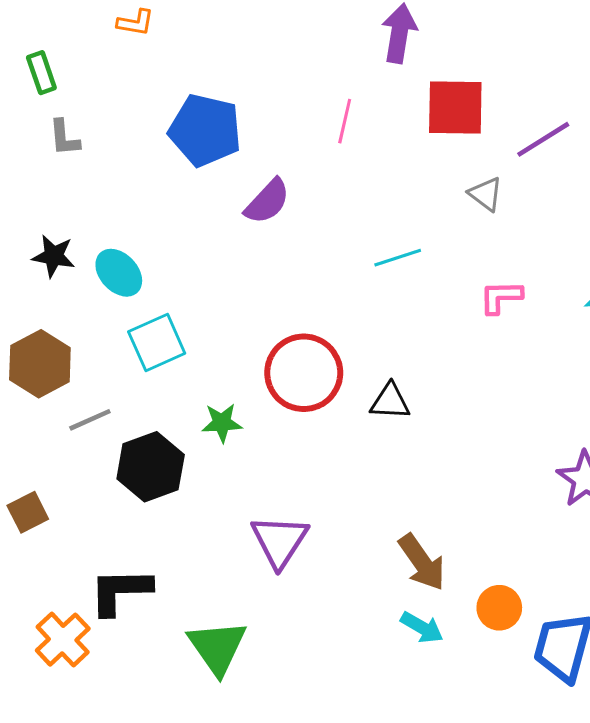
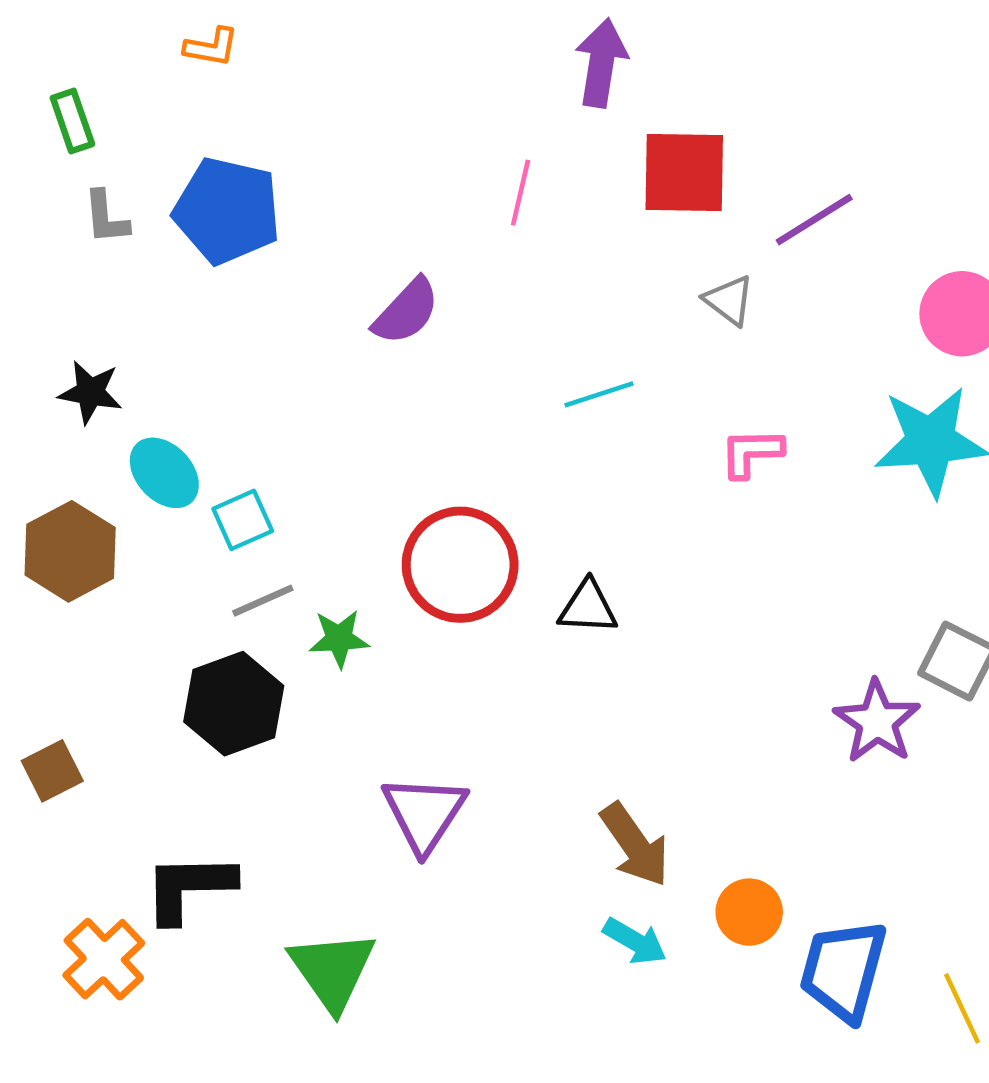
blue pentagon: (205, 130) -> (227, 211), moved
cyan ellipse: (119, 273) -> (164, 473), moved
cyan square: (157, 342) -> (243, 520), size x0.7
gray line: (90, 420) -> (263, 601), moved

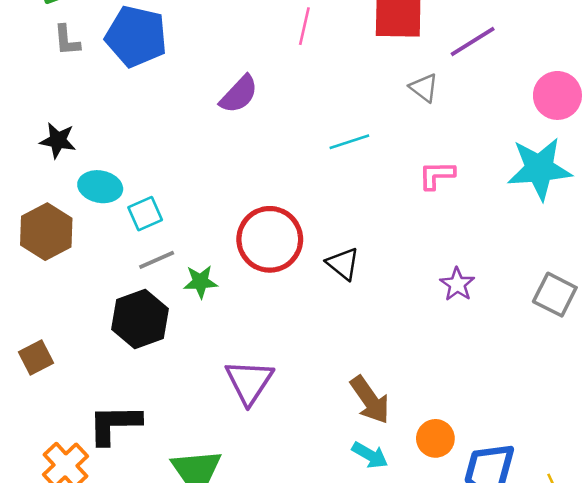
cyan ellipse: (164, 473) -> (100, 187), turned -36
black triangle: (588, 607) -> (343, 264), turned 36
purple star: (877, 722) -> (457, 284), moved, size x0.7

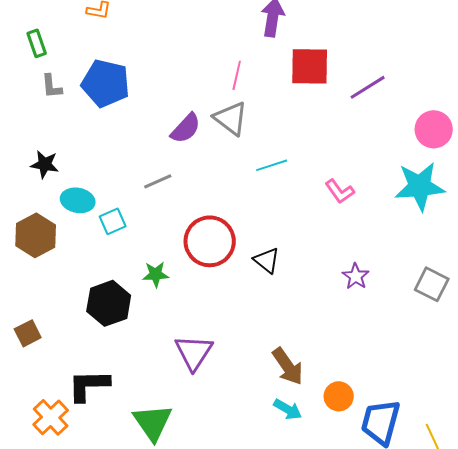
gray triangle: (424, 88) -> (231, 118), moved, size x1.5
pink L-shape: (437, 175) -> (340, 191), turned -124
gray line: (157, 260) -> (158, 181), moved

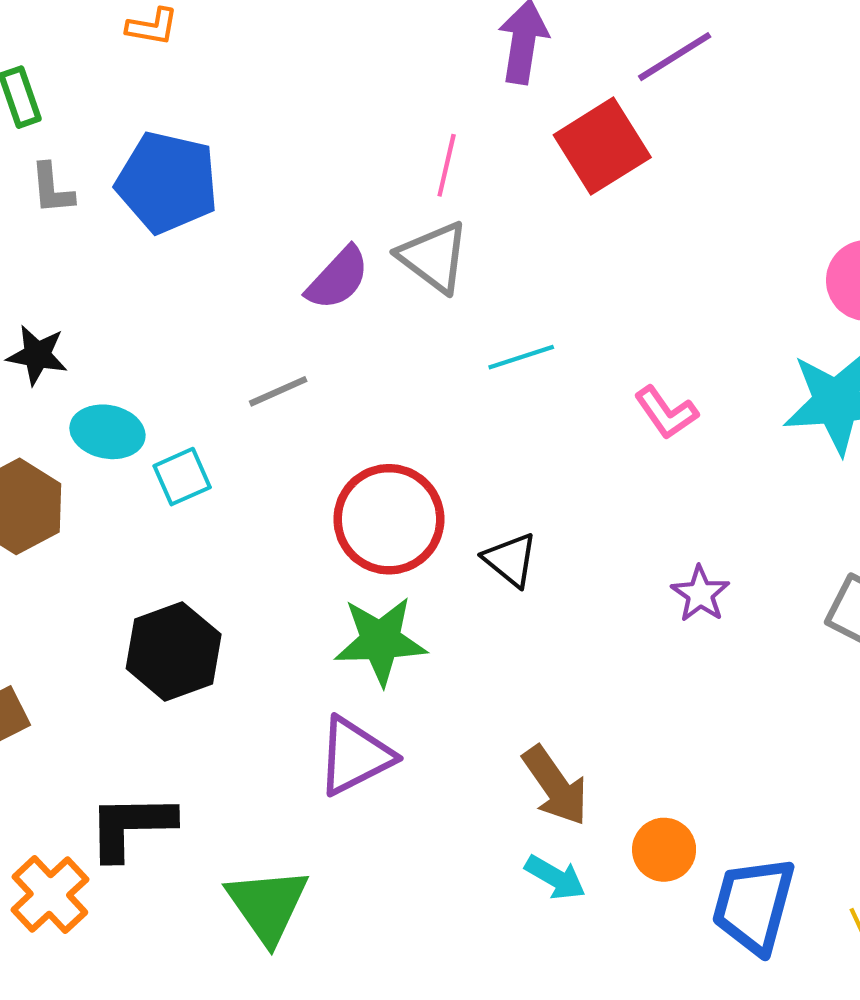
red square: (310, 66) -> (602, 146), turned -33
purple line: (368, 87) -> (675, 57), moved
green star: (156, 274) -> (380, 641), moved, size x1.6
purple triangle: (194, 352) -> (355, 756), turned 30

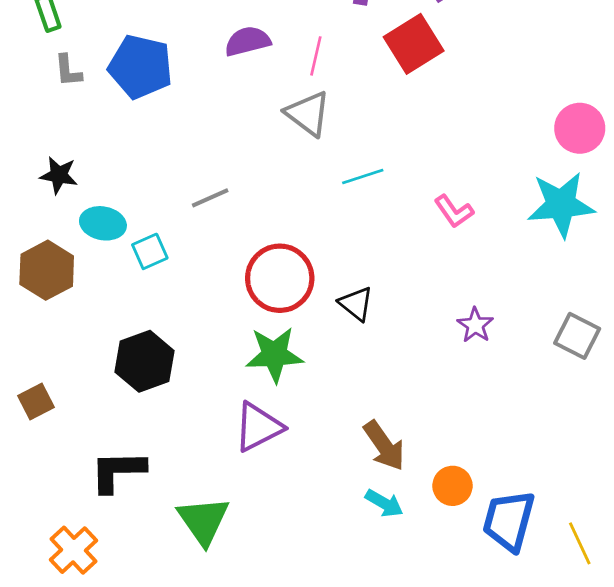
purple semicircle: (338, 278) -> (248, 41), moved, turned -147
orange cross: (50, 895) -> (73, 550), moved

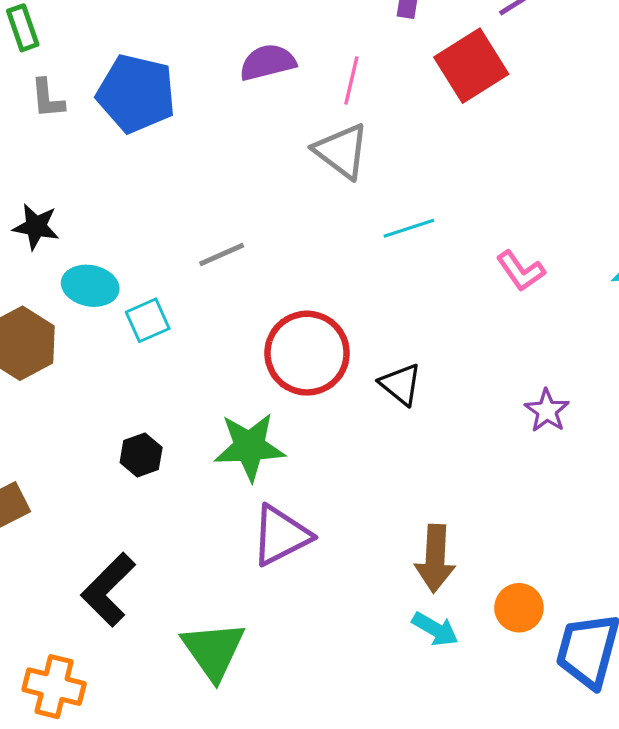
green star: (274, 355) -> (250, 447), moved
black hexagon: (144, 361) -> (141, 455), size x0.6
brown arrow: (384, 446) -> (435, 558), turned 38
black L-shape: (118, 471) -> (108, 590), turned -44
orange cross: (73, 550) -> (54, 687), turned -33

